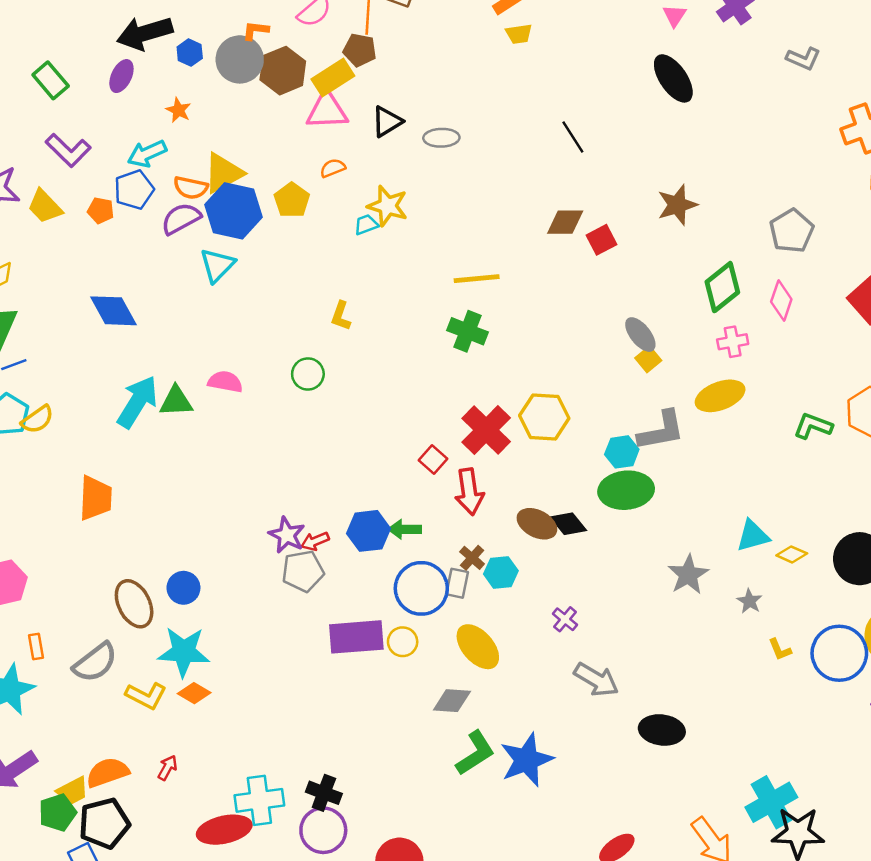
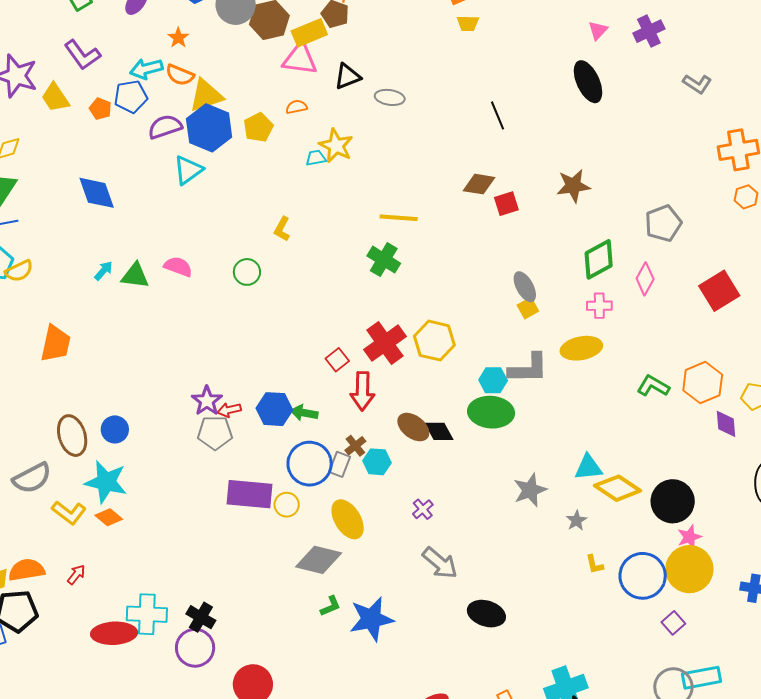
orange semicircle: (191, 188) -> (180, 75), moved
cyan arrow: (137, 402) -> (103, 271), size x0.5
yellow diamond: (792, 554) -> (618, 488), size x1.8
gray diamond: (452, 701) -> (319, 560), size x1.4
green L-shape: (475, 753) -> (330, 606), size x0.6

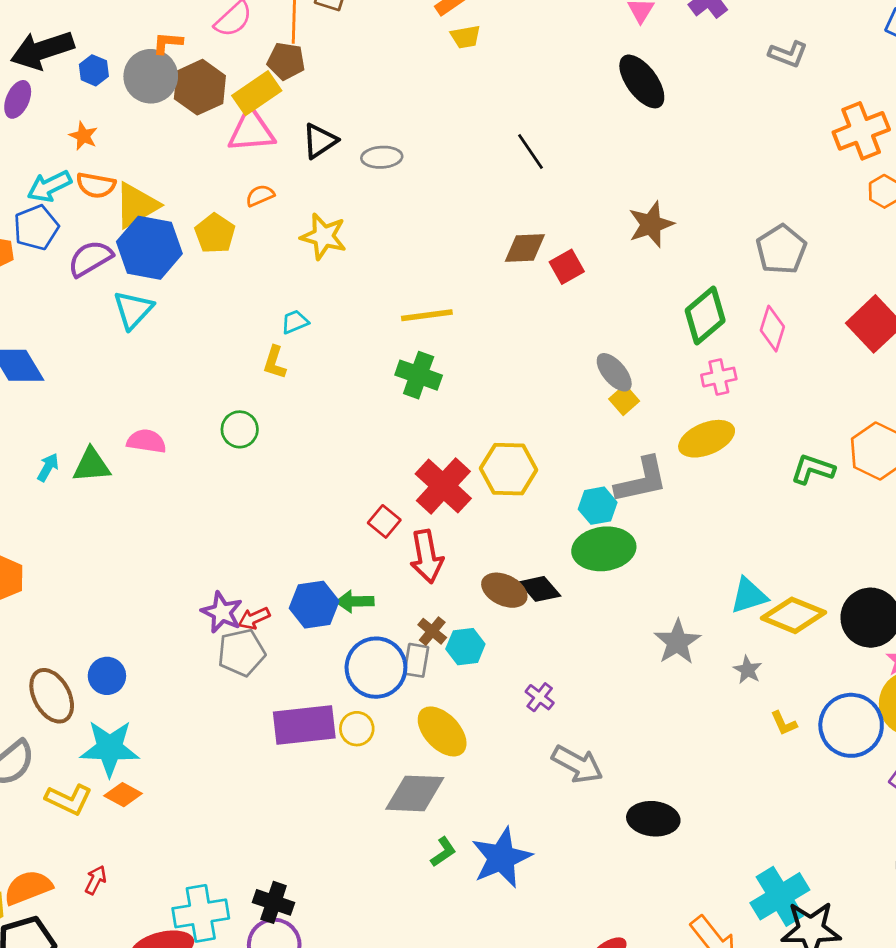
cyan trapezoid: (316, 158) -> (295, 322), moved

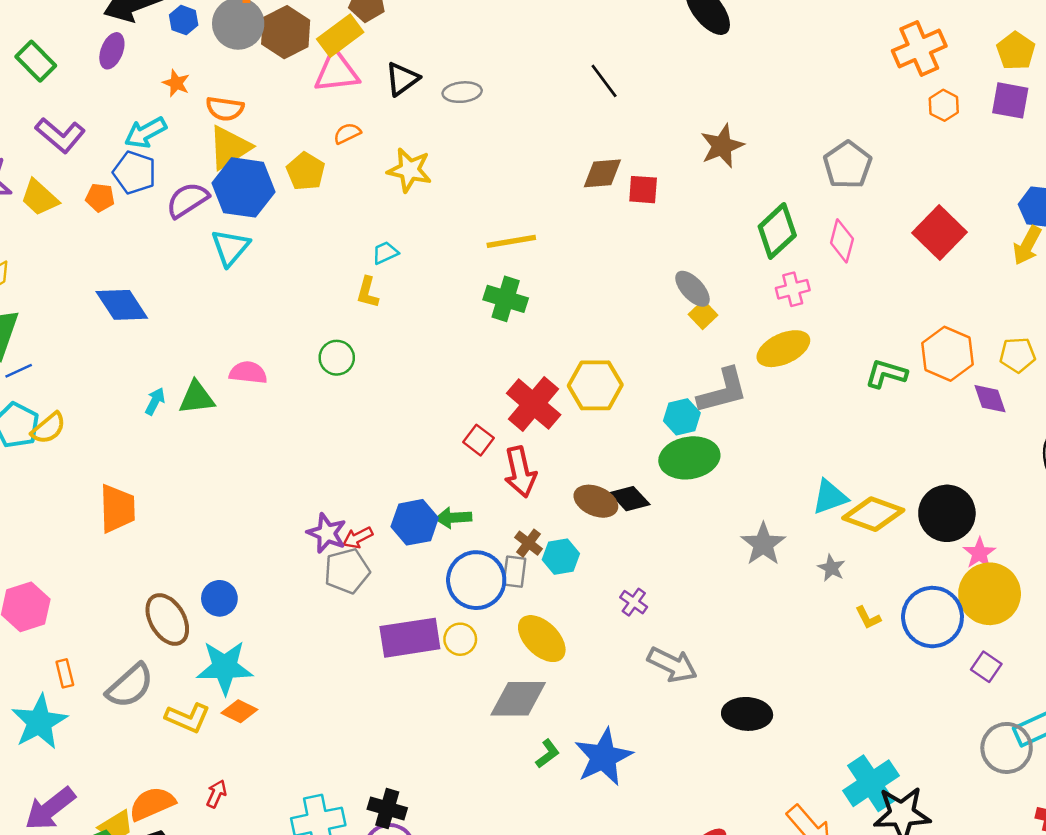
orange semicircle: (96, 185) -> (225, 109), moved
blue pentagon: (36, 228) -> (134, 173), turned -30
red square: (567, 267) -> (643, 190), turned 36

